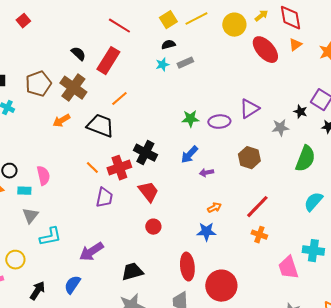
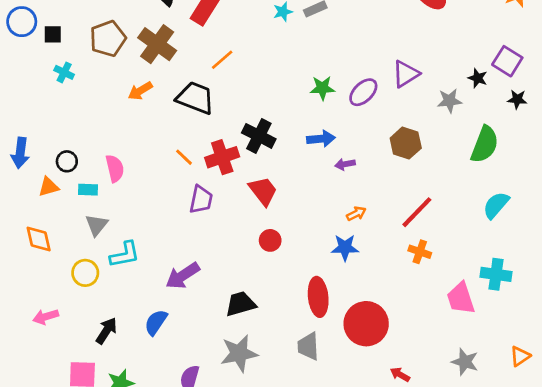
purple ellipse: (219, 122) -> (363, 92), turned -40
blue arrow: (189, 155) -> (321, 139), turned -138
yellow circle: (15, 260) -> (85, 273), moved

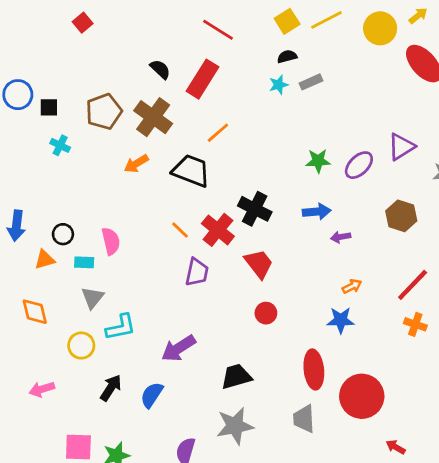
red cross: (222, 157) -> (218, 230), turned -32
black arrow: (106, 331) -> (111, 388), moved

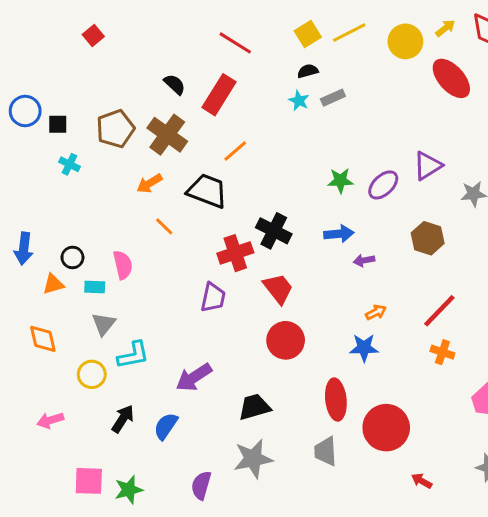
cyan star: (279, 85) -> (299, 101), turned -30
orange line: (180, 230) -> (164, 226), moved
red cross: (218, 230) -> (235, 253), turned 32
red circle: (266, 313) -> (286, 340), size x1.6

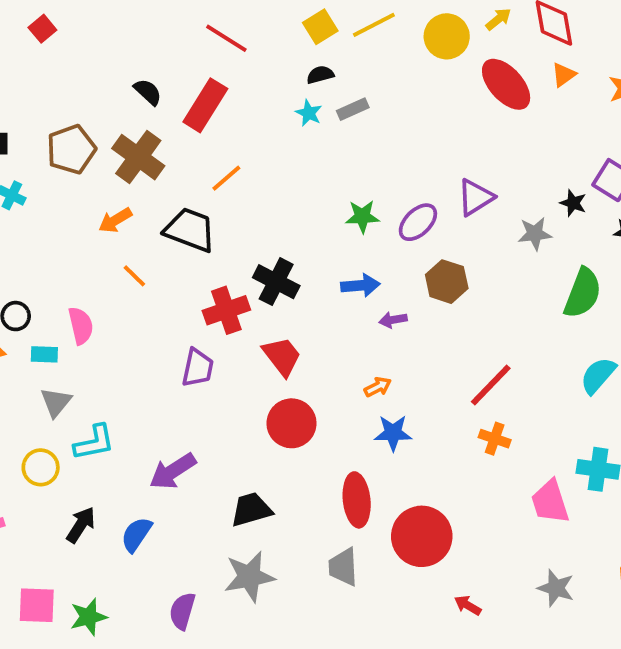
brown hexagon: (428, 238) -> (447, 282), moved
orange arrow: (376, 312) -> (378, 387), moved

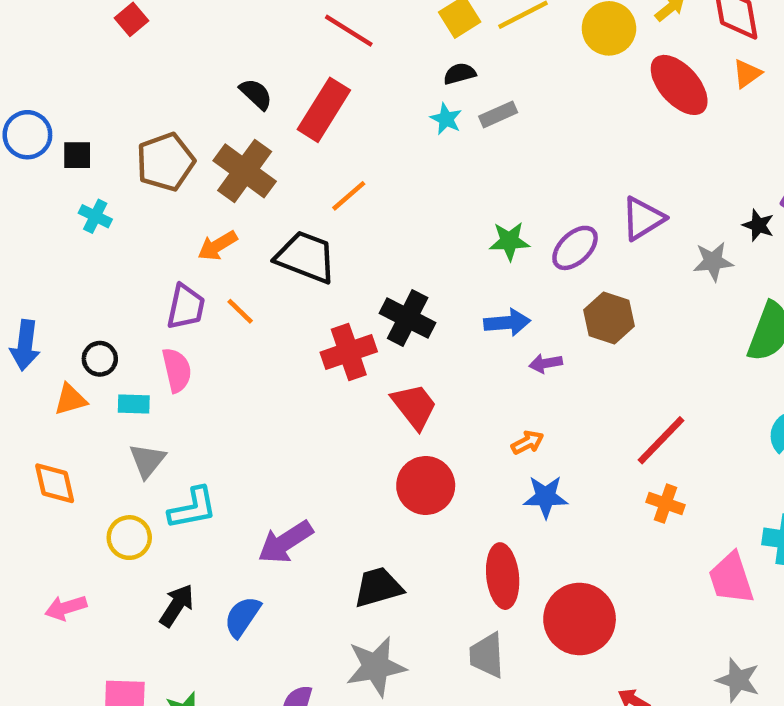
purple trapezoid: (198, 368) -> (186, 307), moved

